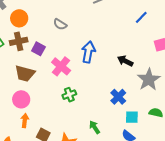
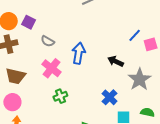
blue line: (141, 17) -> (135, 35), moved
gray semicircle: (60, 24) -> (48, 41), moved
purple square: (38, 49) -> (29, 22), moved

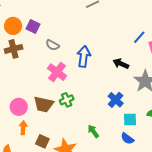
brown trapezoid: (16, 76) -> (44, 104), moved

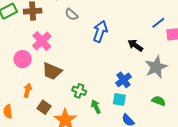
pink cross: (57, 72) -> (42, 41), moved
green cross: (67, 100) -> (79, 91), moved, turned 32
pink circle: (19, 107) -> (23, 59), moved
cyan square: (130, 119) -> (119, 99), moved

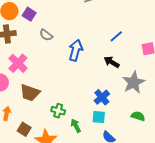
blue line: (158, 23) -> (116, 36), moved

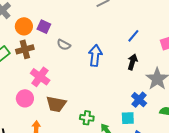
black arrow: (112, 62) -> (132, 62), turned 84
blue cross: (102, 97) -> (139, 100), moved

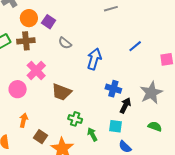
black arrow: (132, 62) -> (125, 105), moved
blue cross: (139, 100) -> (113, 89), moved, turned -35
brown trapezoid: (56, 104) -> (62, 92), moved

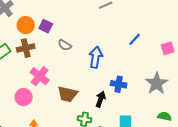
black arrow: (125, 105) -> (101, 99), moved

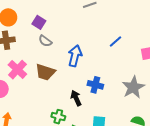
purple square: (46, 26) -> (39, 22), moved
brown trapezoid: (68, 94) -> (45, 72), moved
black arrow: (101, 99) -> (76, 98), turned -49

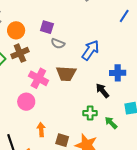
blue line: (115, 41) -> (124, 16), moved
blue arrow: (75, 56) -> (90, 50), turned 35

